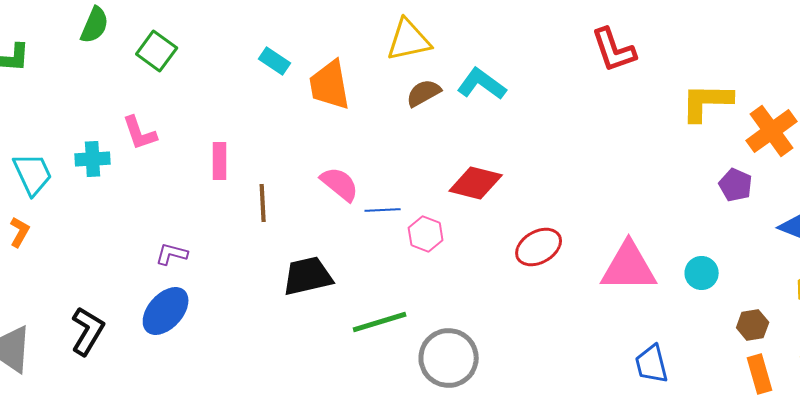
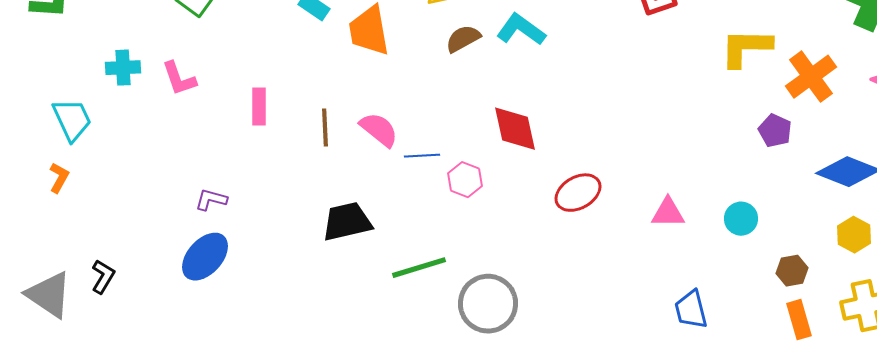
cyan cross: (93, 159) -> (123, 68), moved
red diamond: (476, 183) -> (515, 129), turned 64
brown line: (263, 203) -> (325, 128), moved
pink triangle: (629, 267) -> (668, 213), size x0.6
black L-shape: (88, 331) -> (103, 277), moved, size x0.7

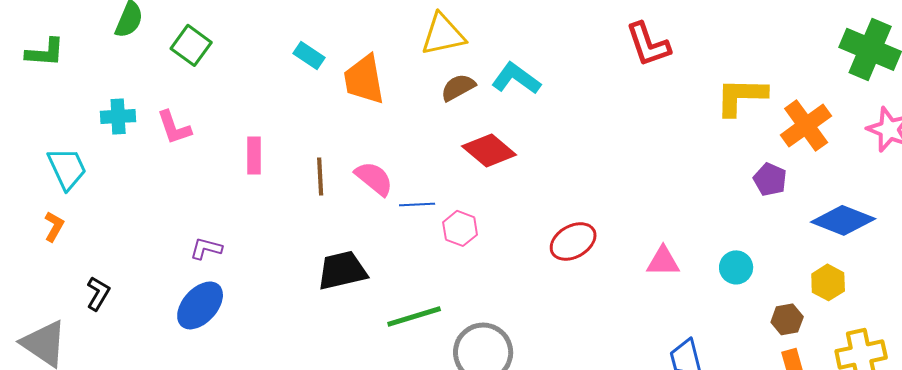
red diamond: (515, 129) -> (489, 150), moved, turned -38
yellow hexagon: (854, 235) -> (828, 282), moved
black L-shape: (103, 277) -> (98, 293), moved

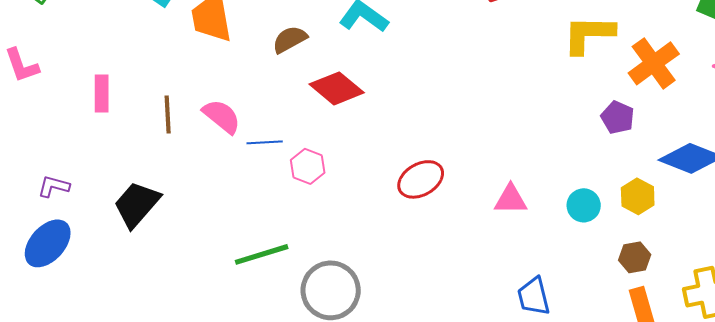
brown semicircle: (458, 87) -> (290, 39), moved
black trapezoid: (342, 270) -> (137, 204), moved, turned -36
yellow hexagon: (828, 282) -> (638, 196), moved

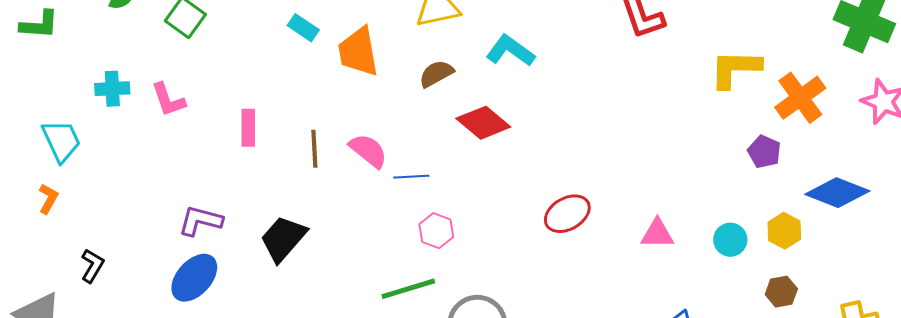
pink hexagon: (308, 166) -> (436, 231), moved
purple L-shape: (54, 186) -> (200, 221), size x1.4

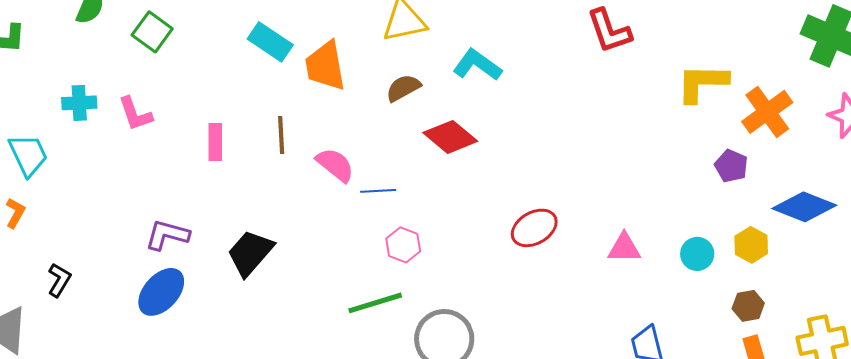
cyan rectangle: (303, 28) -> (270, 42), size x1.4
brown line: (314, 149) -> (281, 135), moved

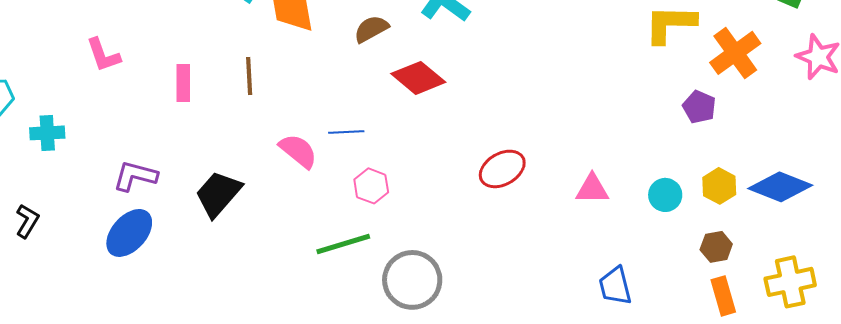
cyan cross: (79, 103) -> (47, 133), moved
pink semicircle: (335, 165) -> (298, 151), moved
blue diamond: (804, 207) -> (780, 187), moved

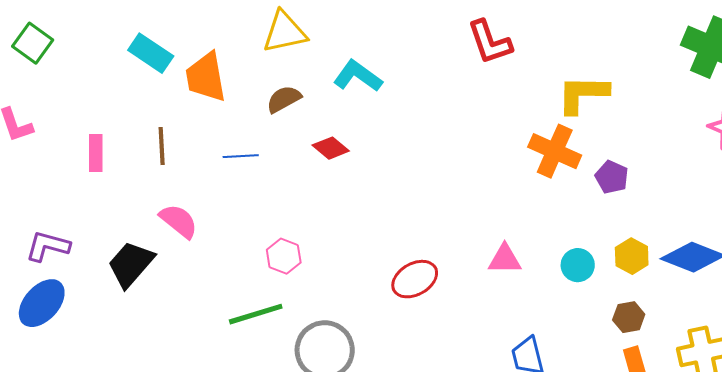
orange cross: (735, 53) -> (555, 151), moved, turned -30
red diamond: (418, 78) -> (331, 148), size x0.7
blue line: (346, 132) -> (241, 156), moved
pink semicircle: (298, 151) -> (179, 221), moved
red ellipse: (502, 169) -> (415, 279), moved

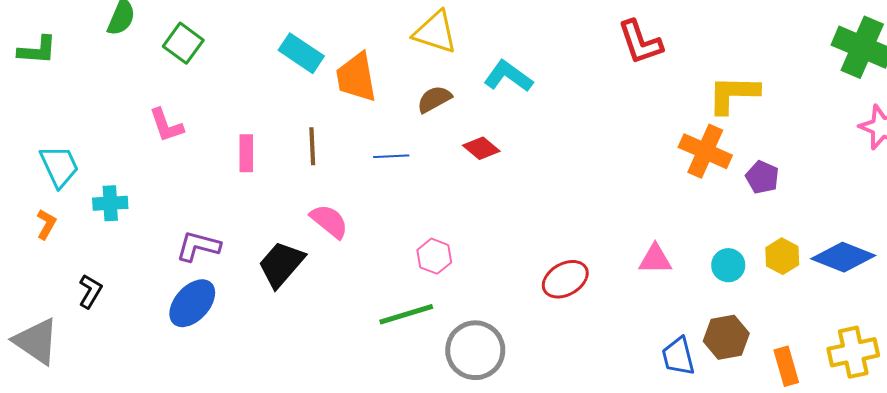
yellow triangle: (285, 32) -> (435, 32), turned 30
brown hexagon: (629, 317) -> (726, 337), moved, size x1.4

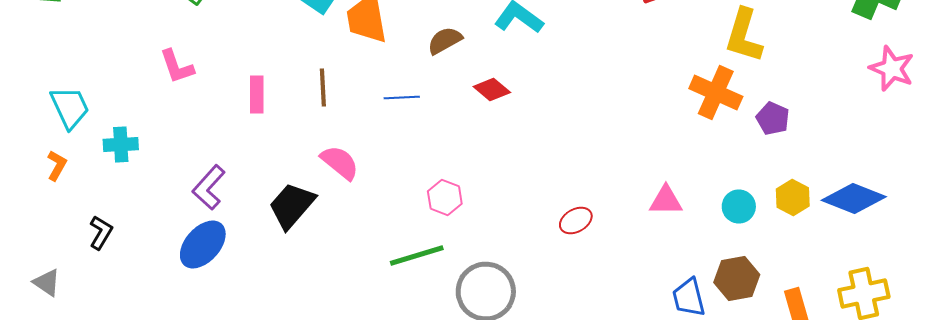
yellow L-shape: (733, 94) -> (744, 36), turned -74
purple L-shape: (198, 246) -> (209, 188), turned -63
red ellipse: (565, 279) -> (576, 220), size x0.7
gray triangle: (36, 341) -> (47, 282), size x0.6

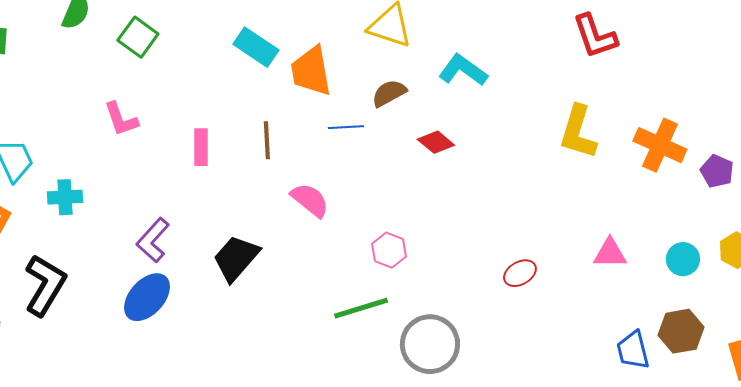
yellow L-shape: (744, 36) -> (578, 132), moved
blue line: (402, 98) -> (346, 127), moved
pink semicircle: (340, 162) -> (310, 200), moved
black L-shape: (101, 232) -> (45, 285), size x1.8

